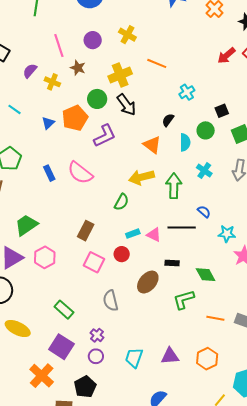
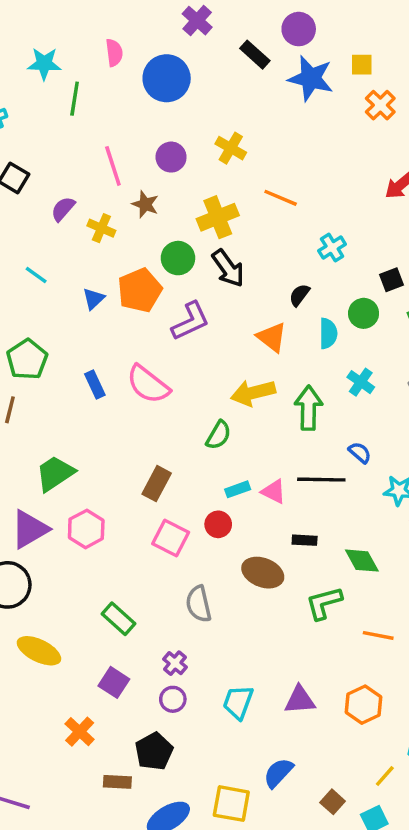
brown ellipse: (148, 282) -> (263, 573), turned 70
purple square: (61, 347) -> (114, 682), size x0.7
orange cross: (42, 376) -> (80, 732), size x0.7

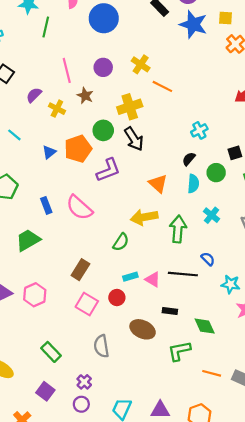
orange line: (281, 198) -> (162, 86), moved
black semicircle: (299, 295) -> (189, 159), moved
green trapezoid: (55, 473) -> (28, 240), moved

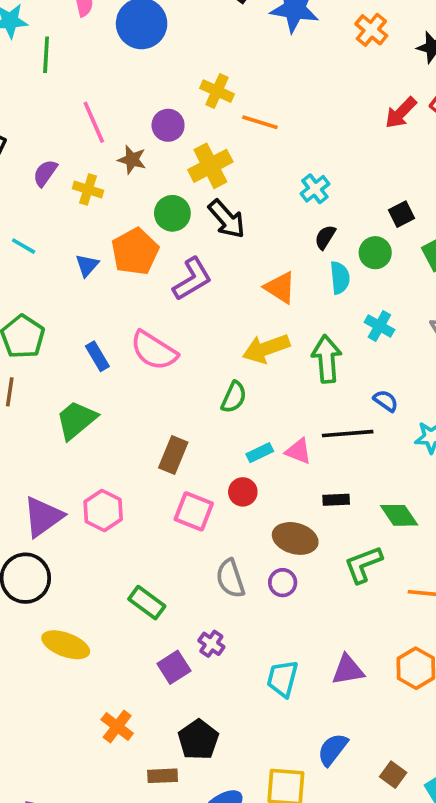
purple circle: (103, 67) -> (168, 125), moved
cyan cross: (199, 130) -> (315, 189), moved
purple square: (45, 391) -> (174, 667), moved, turned 30
purple circle: (81, 404) -> (283, 583), moved

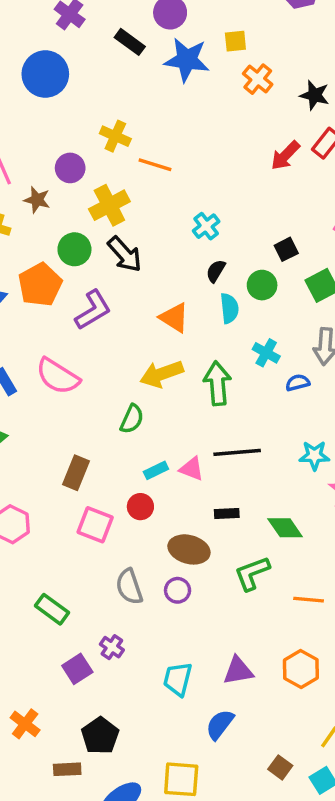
blue semicircle: (386, 401) -> (298, 383), moved, turned -50
blue semicircle: (333, 749) -> (220, 724), moved

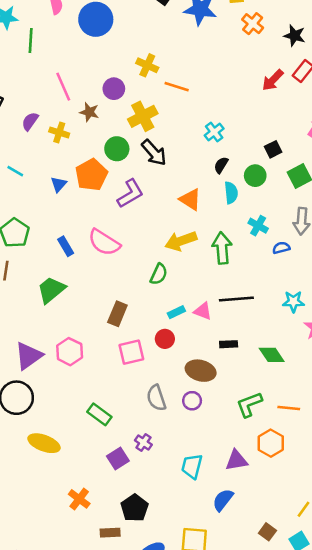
pink square: (95, 525) -> (131, 352), turned -35
green L-shape: (252, 573) -> (249, 404), moved
orange hexagon: (301, 669) -> (271, 443), moved

